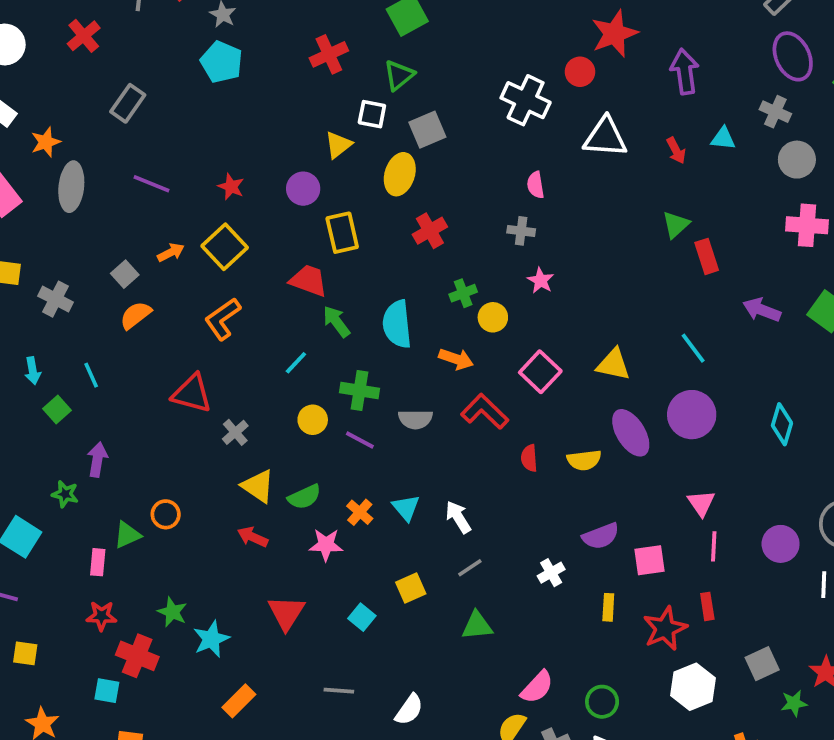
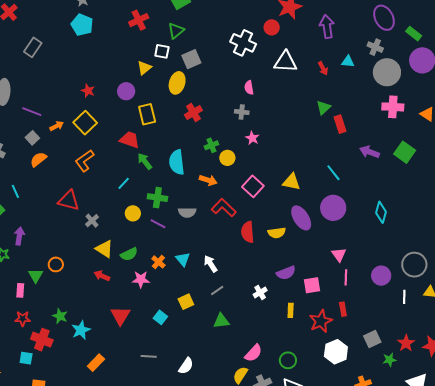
gray circle: (797, 160) -> (387, 72), size x1.4
purple line: (152, 184) -> (32, 112), moved
red semicircle: (529, 458) -> (248, 232), size x1.5
green triangle: (127, 535) -> (36, 276), turned -35

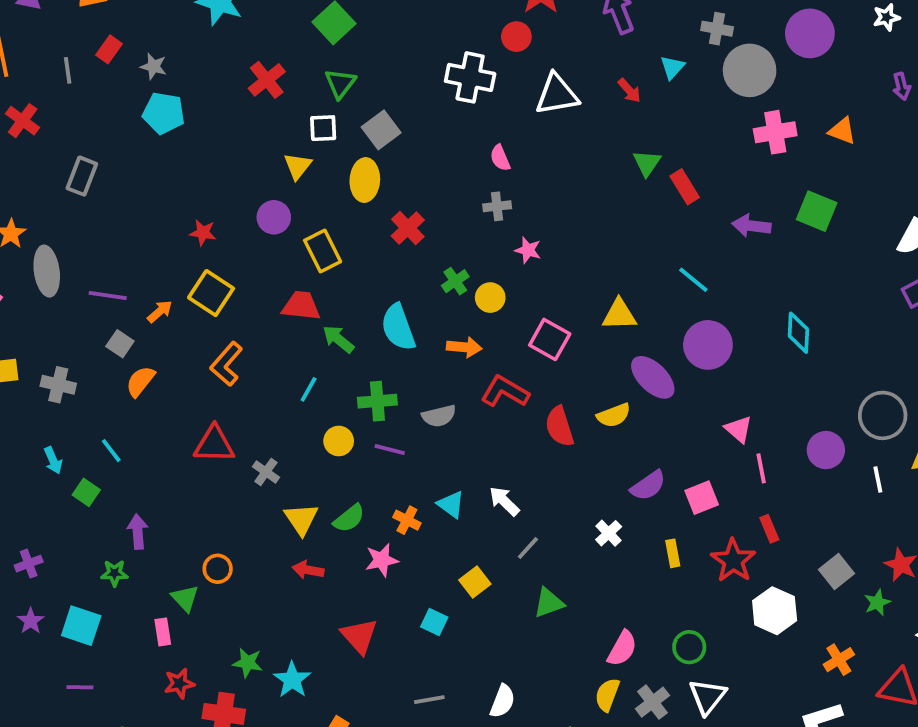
cyan triangle: (348, 62) -> (672, 67), turned -40
yellow triangle: (104, 249) -> (301, 519), turned 36

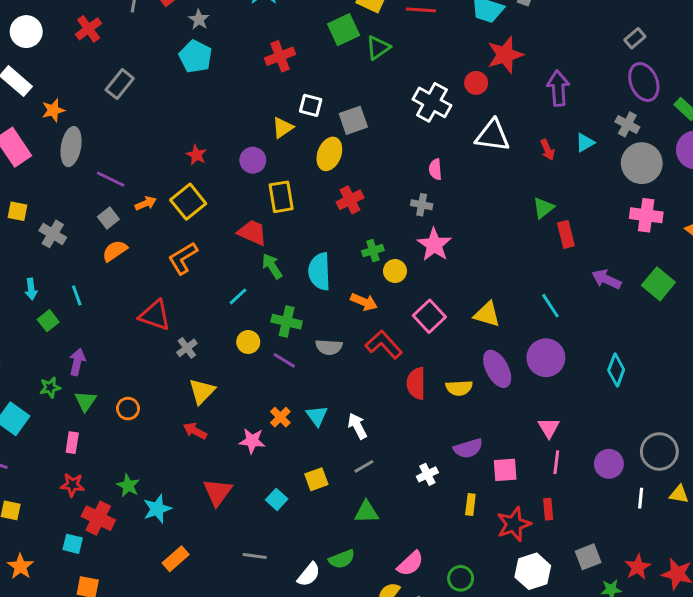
green triangle: (340, 83) -> (378, 48), moved
pink star: (528, 250) -> (434, 245), size x1.6
green semicircle: (349, 518) -> (342, 559), moved
green star: (114, 573) -> (50, 387), turned -30
green triangle: (185, 598) -> (85, 401), moved

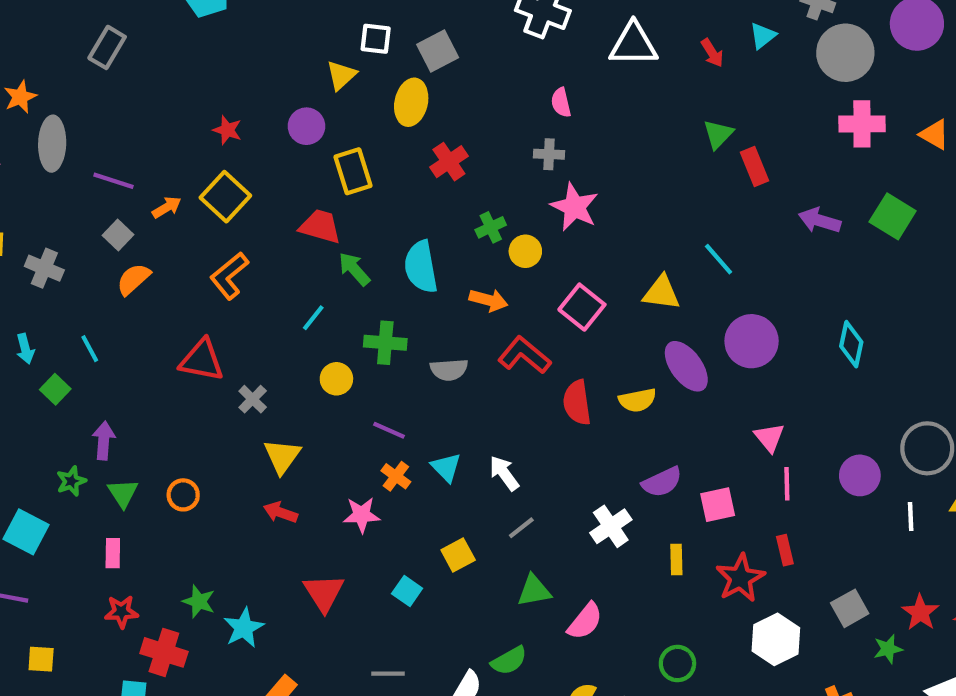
cyan line: (550, 306) -> (719, 259), moved
purple line: (284, 360) -> (389, 430), moved
white cross: (427, 474) -> (611, 526), size x1.4
pink semicircle: (410, 564) -> (585, 621), moved

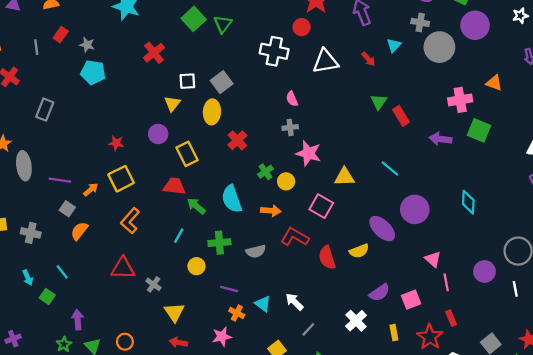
pink cross: (862, 124) -> (460, 100), moved
yellow square: (225, 197) -> (121, 179), turned 30
yellow triangle: (661, 293) -> (345, 177), moved

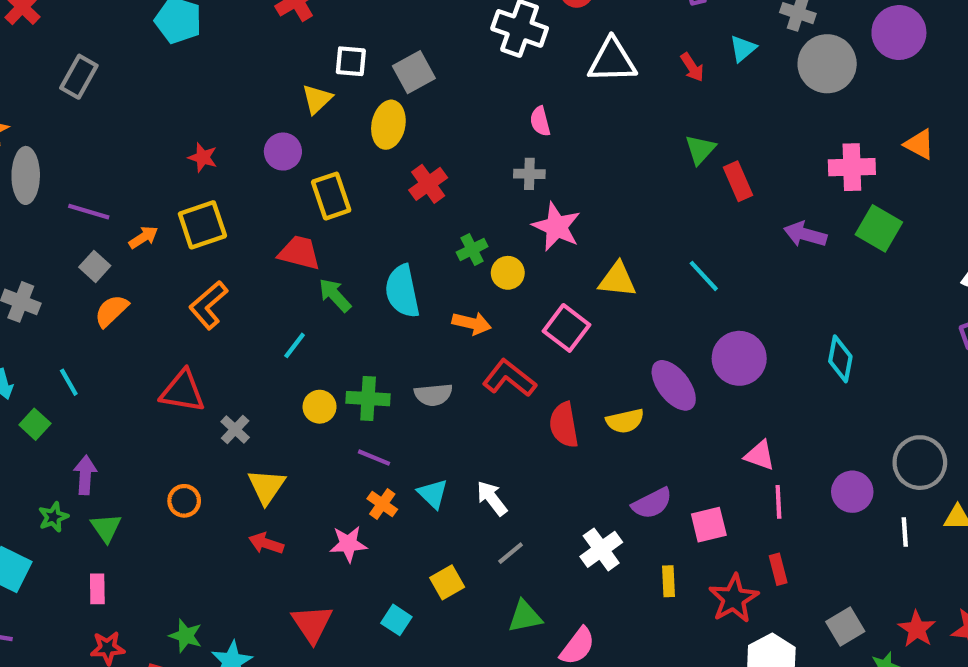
green cross: (219, 243) -> (368, 399), moved
pink triangle: (433, 259) -> (760, 455), turned -30
orange circle: (125, 342) -> (184, 501), moved

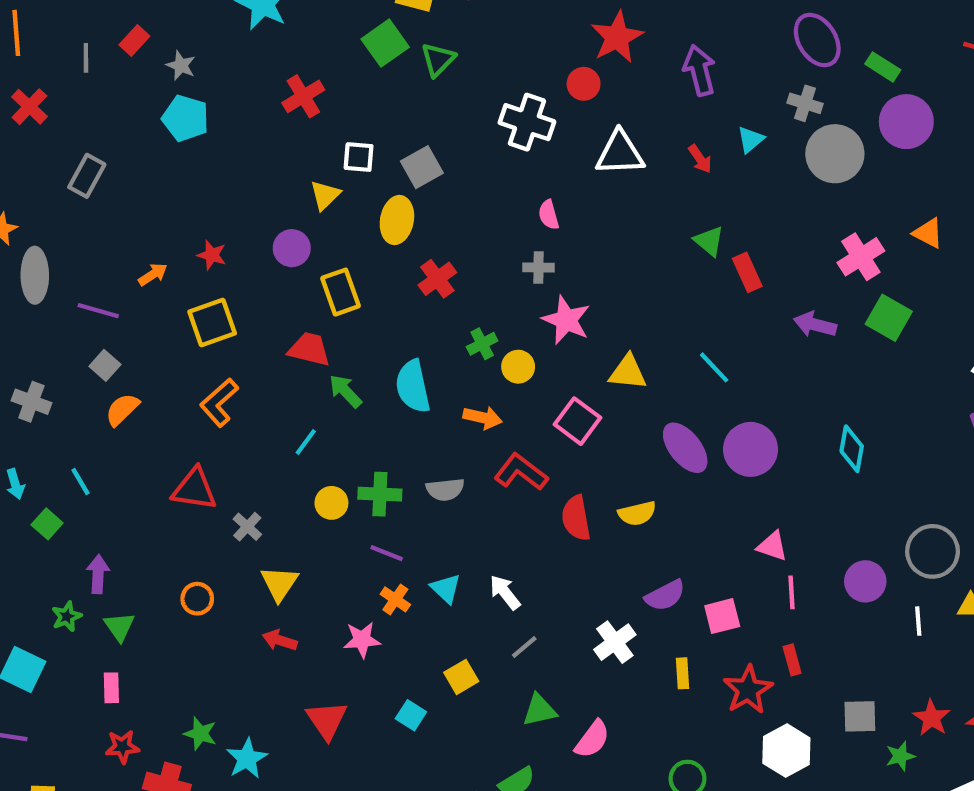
green triangle: (700, 149) -> (709, 241), turned -32
pink cross: (852, 167) -> (861, 257), turned -30
orange arrow: (143, 237) -> (153, 274), moved
purple ellipse: (674, 385) -> (685, 448), moved
gray square: (845, 627) -> (860, 716), turned 30

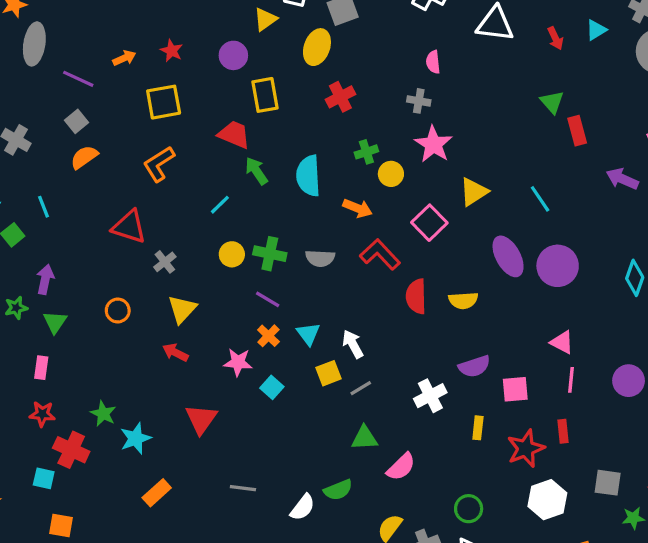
yellow triangle: (628, 372) -> (474, 192), turned -48
yellow square: (461, 677) -> (328, 373), moved
cyan square: (411, 715) -> (272, 387), moved

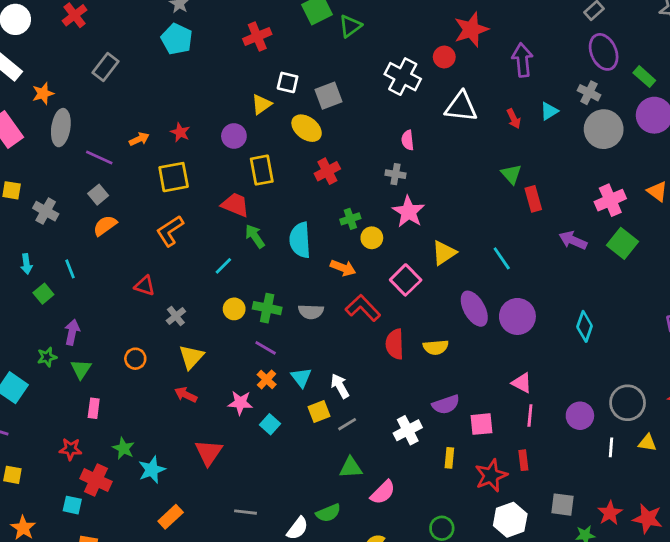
yellow ellipse: (317, 47) -> (307, 128), turned -72
red triangle: (129, 227) -> (145, 286), size x0.7
pink rectangle: (41, 368) -> (94, 408), moved

